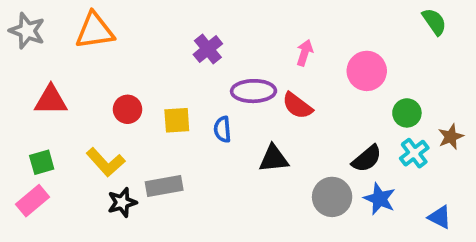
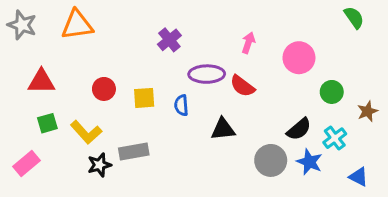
cyan cross: (414, 153) -> (335, 138), moved
green square: (42, 162) -> (47, 123), moved

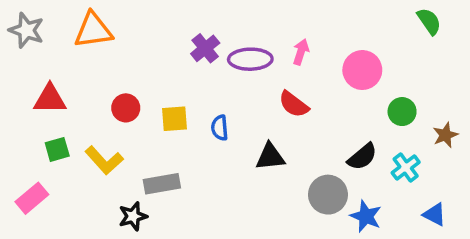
purple ellipse: (207, 74) -> (250, 59), moved
blue star: (309, 162) -> (366, 216), moved
black star: (99, 165) -> (133, 216), moved

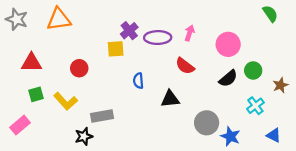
yellow square: (175, 119) -> (116, 49), moved
black semicircle: (362, 157) -> (228, 78), moved

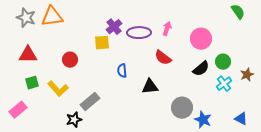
gray star: (17, 19) -> (26, 18), moved
cyan cross: (255, 106) -> (224, 84), moved
gray rectangle: (102, 116) -> (90, 102), turned -30

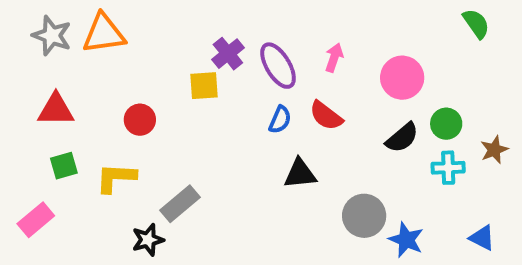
purple ellipse: (139, 33) -> (278, 66), turned 60
blue semicircle: (122, 71) -> (280, 120), moved, turned -152
cyan cross: (224, 84) -> (448, 168), turned 35
yellow L-shape: (58, 89) -> (116, 178), turned 135

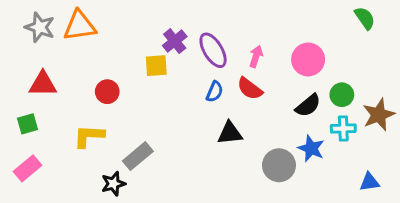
pink arrow: (334, 58) -> (256, 56), moved
brown star: (494, 150) -> (379, 115), size x1.5
green square: (64, 166) -> (28, 124), moved
blue triangle: (482, 238) -> (369, 182), turned -35
blue star: (406, 240) -> (311, 148), moved

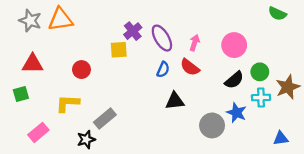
green semicircle: (365, 18) -> (277, 14), turned 150
pink rectangle: (28, 168) -> (38, 132), moved

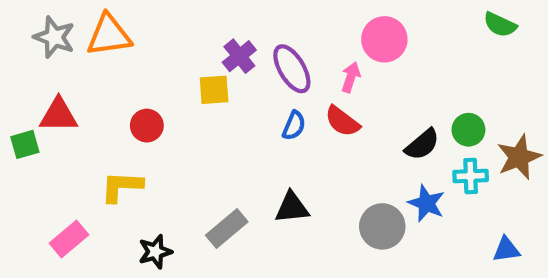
pink circle: (234, 45) -> (384, 39), moved
green square: (21, 94) -> (25, 144), moved
black triangle: (175, 101) -> (292, 208), moved
gray rectangle: (105, 118) -> (227, 229), moved

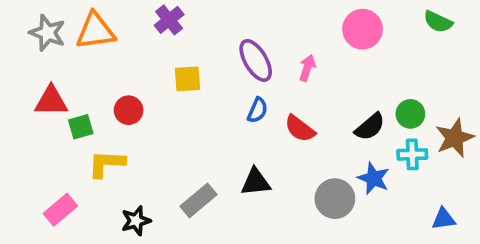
pink circle: (384, 39) -> (363, 29), moved
purple cross: (239, 56) -> (169, 20), moved
red semicircle: (342, 121) -> (300, 129), moved
green square: (25, 144) -> (81, 127), moved

